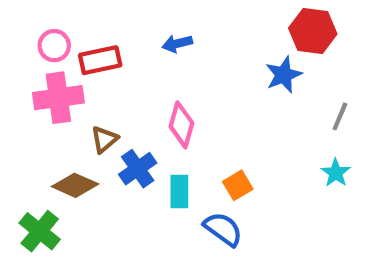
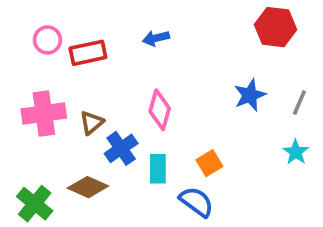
blue star: (284, 75) -> (250, 95), moved
pink cross: (58, 98) -> (44, 114), moved
brown diamond: (75, 185) -> (88, 187), moved

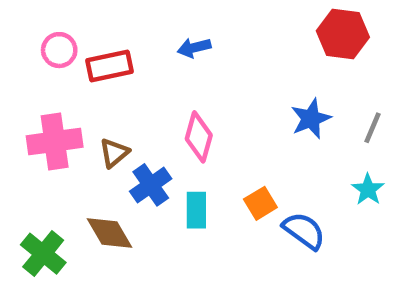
brown diamond: (88, 187) -> (110, 233), turned 36
blue semicircle: (196, 202) -> (304, 231), moved

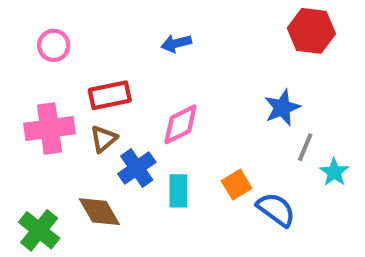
red rectangle: (110, 66) -> (110, 95), moved
gray line: (373, 128) -> (305, 147), moved
pink diamond: (199, 137) -> (180, 124), turned 48

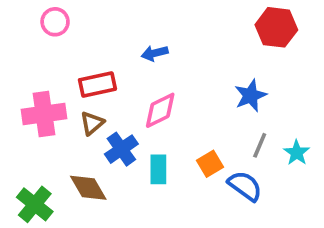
blue arrow: (176, 43) -> (155, 53), moved
pink circle: (54, 45) -> (55, 22), moved
gray line: (305, 147) -> (260, 145), moved

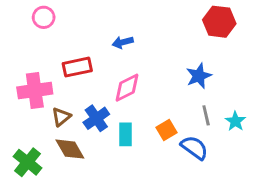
brown triangle: (92, 123) -> (61, 117), moved
gray line: (260, 145) -> (206, 115), turned -36

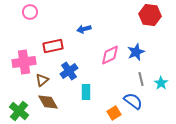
pink diamond: (127, 88) -> (110, 55), moved
blue cross: (96, 118) -> (69, 71), moved
orange square: (167, 130) -> (114, 113), moved

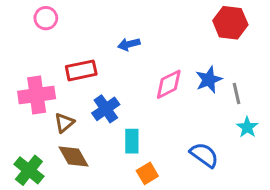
gray line: (141, 79) -> (236, 93), moved
orange square: (114, 113) -> (147, 173), moved

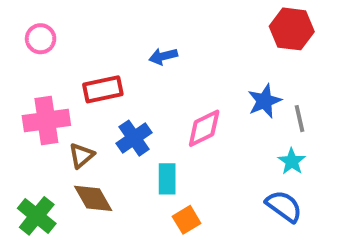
pink circle: (46, 18) -> (41, 39), moved
pink diamond: (169, 84) -> (204, 128), moved
cyan star: (247, 127) -> (292, 161), moved
blue semicircle: (204, 155) -> (284, 206), moved

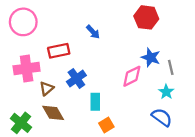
red hexagon: (292, 29) -> (146, 17), moved
pink circle: (41, 39) -> (23, 22), size x1.6
blue arrow: (163, 56) -> (93, 32), turned -120
blue star: (264, 101) -> (151, 57), turned -30
pink diamond: (204, 128) -> (132, 76), moved

